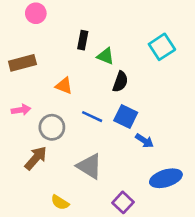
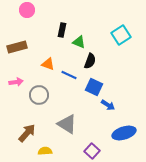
blue line: (92, 117) -> (69, 75), moved
brown arrow: (36, 158) -> (27, 133), moved
yellow semicircle: (60, 202) -> (45, 151), turned 144

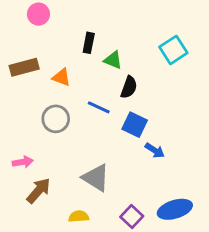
orange triangle: (48, 64) -> (61, 77), moved
pink arrow: (16, 82) -> (23, 162), moved
gray circle: (39, 95) -> (56, 119), moved
blue ellipse: (124, 133) -> (175, 209), moved
yellow semicircle: (45, 151) -> (79, 216), moved

